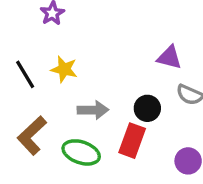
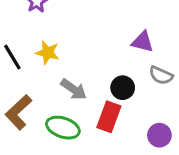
gray arrow: (93, 110) -> (74, 89), turned 36

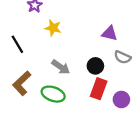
yellow star: (48, 52) -> (53, 28), moved
red rectangle: (109, 117) -> (99, 89), moved

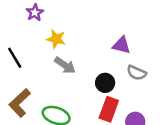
gray arrow: (61, 67) -> (65, 65), moved

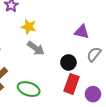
gray semicircle: (136, 73) -> (94, 54), turned 105

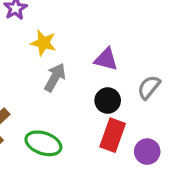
purple triangle: (82, 32) -> (106, 59), moved
gray arrow: (36, 48) -> (55, 77), turned -96

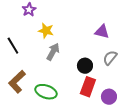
purple triangle: (106, 59) -> (102, 32), moved

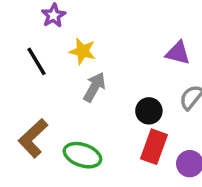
black line: (13, 46) -> (36, 61), moved

